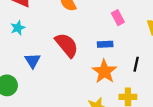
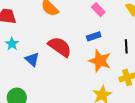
blue triangle: (33, 61) -> (32, 59), moved

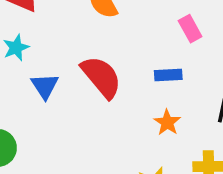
orange star: (100, 61) -> (167, 122), size x0.6

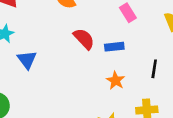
red semicircle: (101, 77) -> (84, 39), moved, size x0.7

